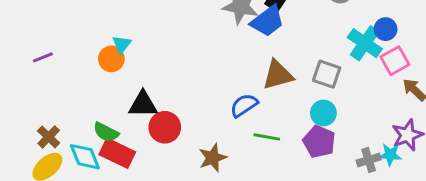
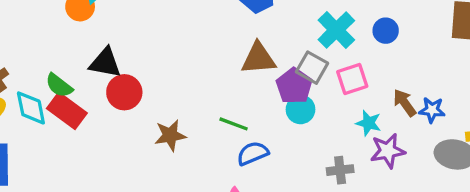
cyan cross: (365, 43) -> (336, 30), moved
pink square: (395, 61) -> (352, 79), moved
blue semicircle: (244, 105) -> (253, 153), moved
purple pentagon: (319, 142) -> (294, 86), moved
cyan star: (390, 155) -> (368, 123), moved

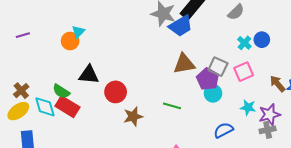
cyan cross: (336, 30) -> (244, 43), moved, size x0.6
red circle: (124, 92) -> (116, 92), moved
cyan star: (368, 123) -> (248, 107), moved
blue semicircle: (253, 153) -> (223, 130), moved
gray cross: (340, 170) -> (268, 130), moved

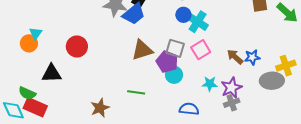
blue circle: (262, 40) -> (183, 15), moved
cyan cross: (244, 43) -> (198, 22), size x1.5
red circle: (116, 92) -> (77, 47), moved
blue semicircle: (223, 130) -> (189, 109), turned 42

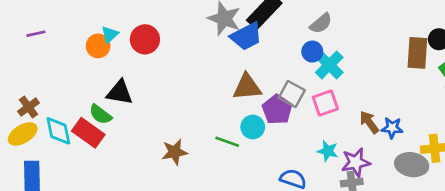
red circle: (77, 47) -> (145, 39), moved
cyan circle: (174, 75) -> (253, 127), moved
green semicircle: (27, 93) -> (100, 114), moved

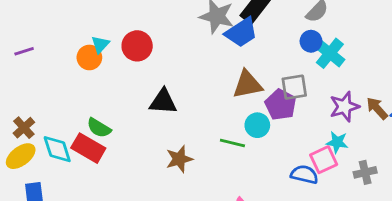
black triangle: (120, 92) -> (163, 102), moved
gray square: (292, 94) -> (294, 87), turned -32
pink square: (325, 103) -> (324, 160), moved
purple star: (356, 162) -> (344, 107), moved

